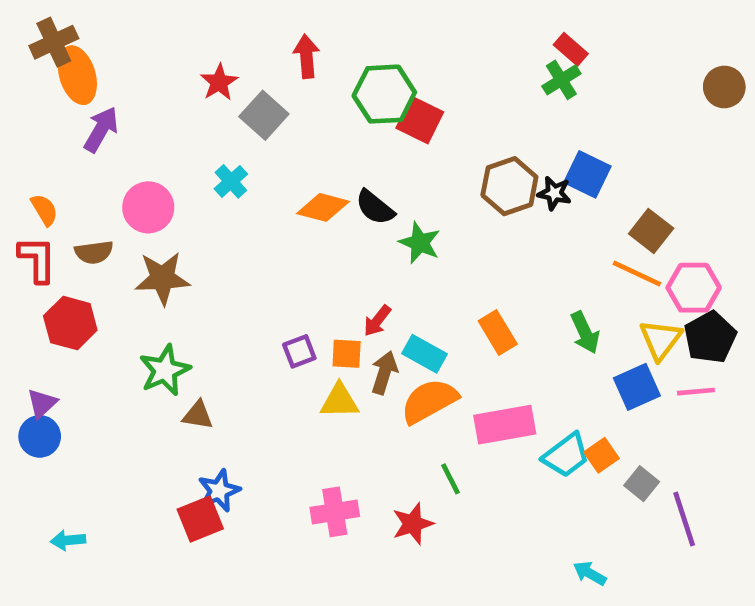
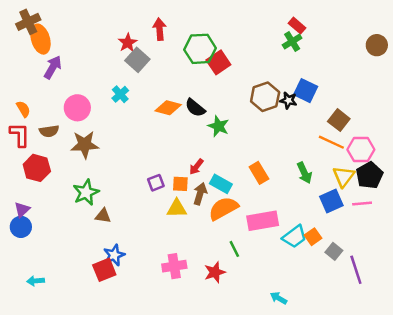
red star: (219, 82) -> (128, 43), moved
red square: (420, 120) -> (218, 62), turned 30
cyan arrow: (590, 573) -> (279, 298), moved

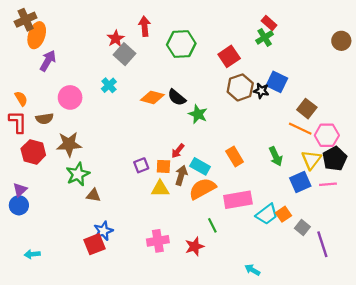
orange ellipse: (40, 39) -> (37, 35), turned 35
red square: (218, 62) -> (229, 56), moved
brown star: (85, 145) -> (69, 144), moved

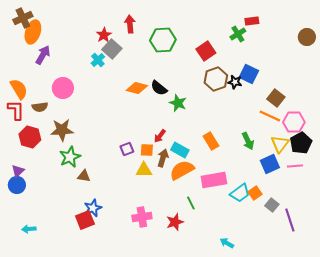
red rectangle: (269, 23) -> (252, 21), moved, turned -48
cyan cross: (109, 85) -> (98, 60), moved
orange semicircle: (21, 99) -> (19, 89), size x1.5

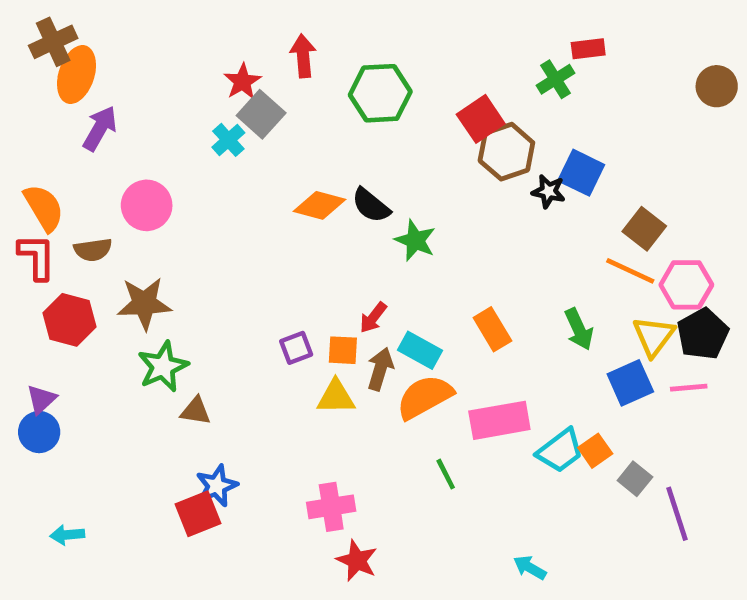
brown hexagon: (216, 79) -> (506, 152), moved
red star: (175, 222) -> (357, 561), moved, turned -30

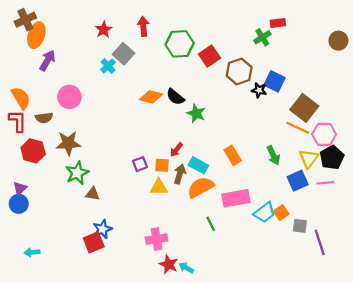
red star: (242, 82) -> (104, 30), moved
red square: (481, 119) -> (209, 56), moved
brown square: (644, 229) -> (304, 108), size x1.4
gray square: (635, 479) -> (300, 226), turned -32
cyan arrow: (530, 568) -> (186, 268), moved

